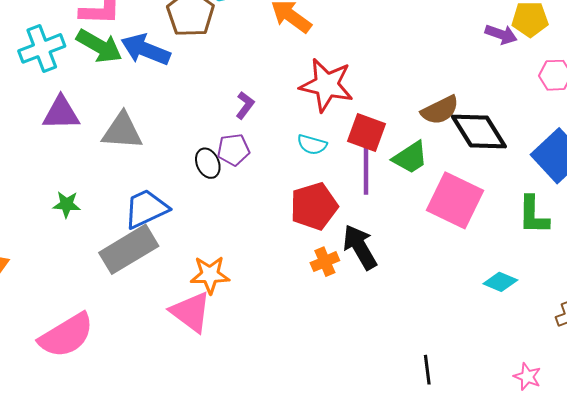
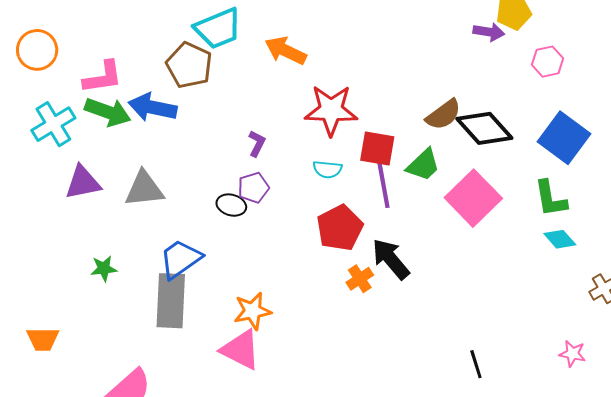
black ellipse: (208, 163) -> (231, 205), turned -40
pink square: (455, 200) -> (473, 198), turned 30
gray rectangle: (129, 249) -> (171, 301), turned -46
cyan diamond: (500, 282) -> (560, 239), moved, turned 36

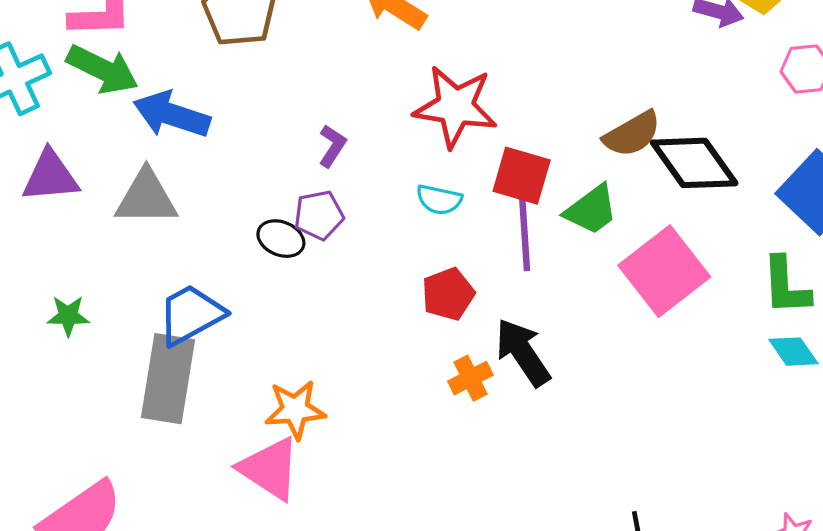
blue arrow: (153, 107) -> (172, 115), moved
red pentagon: (340, 228) -> (448, 294), size x0.7

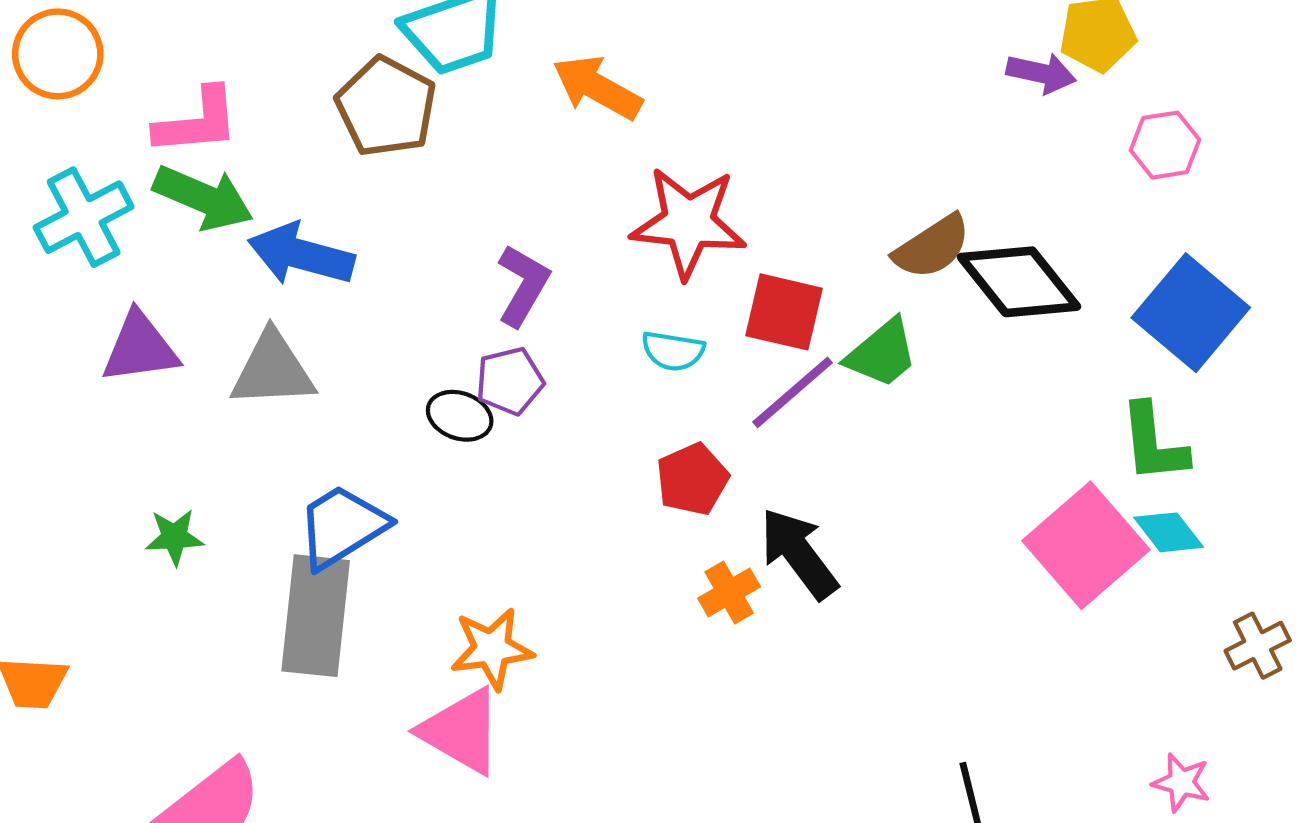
purple L-shape: (332, 146) -> (523, 285), size x1.4
purple line: (525, 235) -> (793, 392), turned 56
pink square: (664, 271) -> (1086, 545), moved

